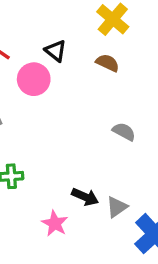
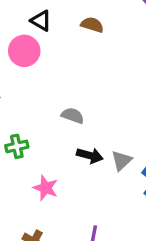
gray semicircle: (124, 132) -> (73, 116), moved
pink star: (55, 223) -> (46, 188), moved

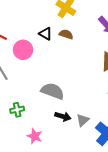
black triangle: (41, 21) -> (46, 34), moved
gray semicircle: (73, 116) -> (53, 91), size x1.6

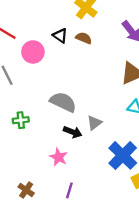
gray triangle: (83, 120) -> (94, 123), moved
pink star: (35, 136) -> (59, 157), moved

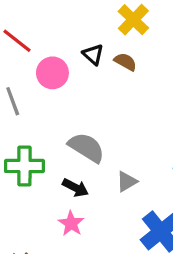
green cross: (21, 120) -> (24, 166), size x1.6
black arrow: (73, 132) -> (75, 188), moved

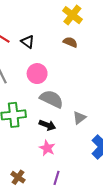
black triangle: (93, 54) -> (28, 42), moved
pink circle: (52, 73) -> (37, 74), moved

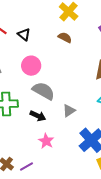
pink star: (47, 148) -> (46, 141), moved
purple line: (57, 178) -> (26, 167), moved, turned 40

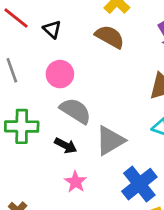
brown semicircle: (65, 37) -> (110, 37), size x1.5
gray triangle: (69, 111) -> (110, 141), size x1.6

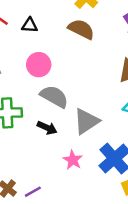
black triangle: (52, 29) -> (30, 25), turned -36
pink star: (76, 182) -> (73, 160), moved

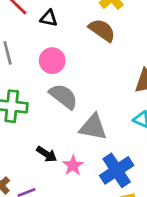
gray triangle: (86, 121) -> (93, 127), turned 36
black arrow: (47, 128) -> (47, 154), moved

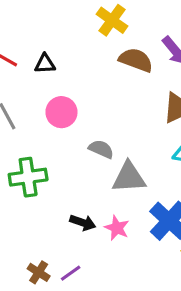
brown semicircle: (102, 30) -> (136, 60), moved
gray semicircle: (63, 96) -> (101, 149), moved, size x0.7

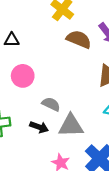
black arrow: (83, 223) -> (39, 127), moved

